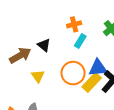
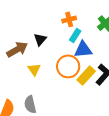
black triangle: (44, 45) -> (40, 39), turned 32
blue triangle: (98, 68) -> (83, 49), moved

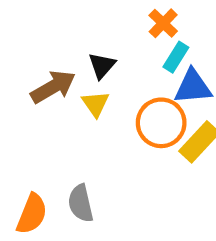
orange cross: (69, 19) -> (163, 23), turned -32
yellow triangle: (34, 69) -> (95, 104), moved

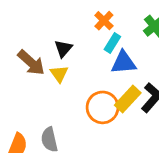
brown arrow: (53, 87) -> (31, 63), turned 72
orange circle: (161, 123) -> (103, 107), moved

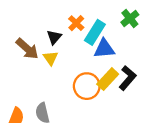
orange cross: (104, 21) -> (76, 23), moved
cyan rectangle: (112, 43) -> (95, 32), size x1.5

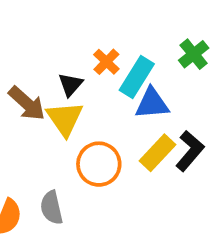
yellow triangle: (51, 58) -> (65, 119), size x1.5
orange circle: (87, 86) -> (99, 164), moved

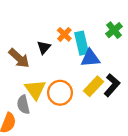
cyan rectangle: (137, 77) -> (82, 43), turned -45
yellow triangle: (65, 119) -> (35, 89), moved
gray semicircle: (51, 208) -> (23, 105), moved

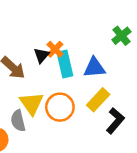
orange cross: (64, 34) -> (55, 49), moved
cyan rectangle: (82, 43) -> (65, 64), moved
black L-shape: (112, 85) -> (115, 121), moved

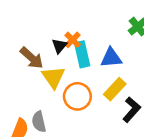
yellow triangle: (32, 103) -> (53, 77), moved
gray semicircle: (18, 121) -> (39, 122), moved

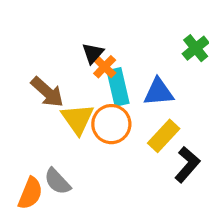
black triangle: (59, 46) -> (93, 53), moved
orange circle: (77, 96) -> (111, 124), moved
gray semicircle: (39, 122) -> (57, 181), turned -30

